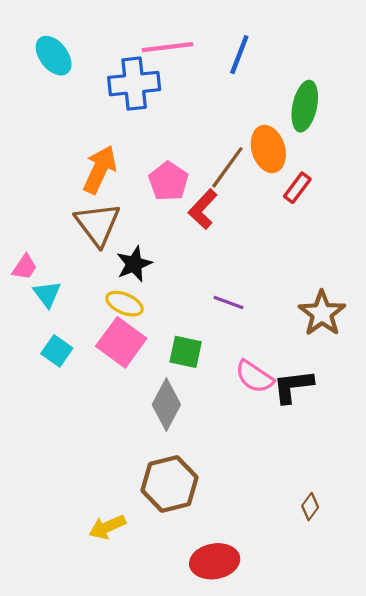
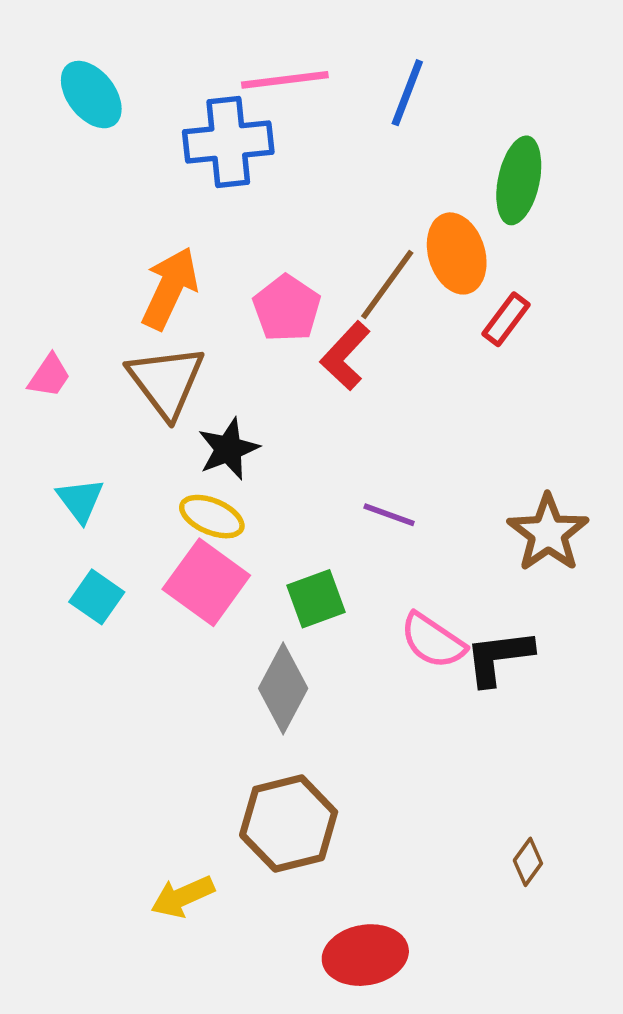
pink trapezoid: (25, 267) -> (49, 376), moved
green square: (186, 352) -> (316, 599), turned -32

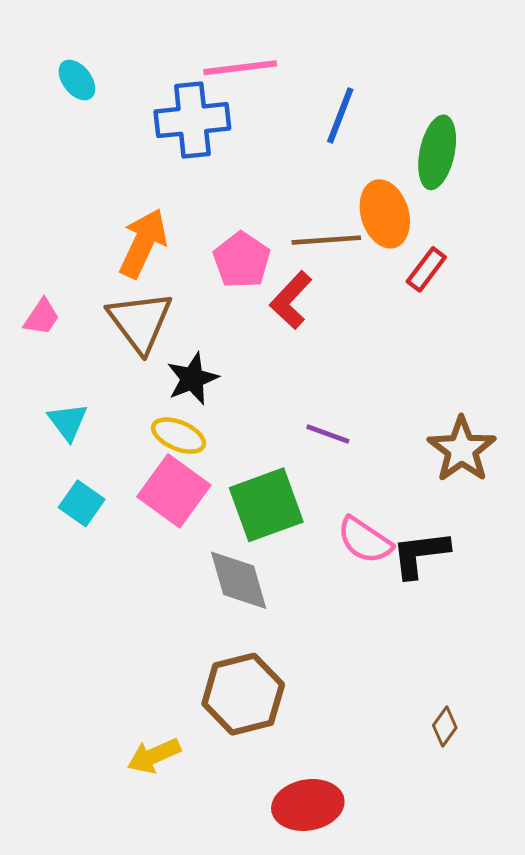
blue line: (407, 93) -> (340, 115), moved
cyan ellipse: (91, 95) -> (77, 80), size x0.7
brown line: (387, 285) -> (326, 240), turned 50
green square: (316, 599) -> (266, 505), size x1.5
gray diamond: (283, 688) -> (239, 580), turned -44

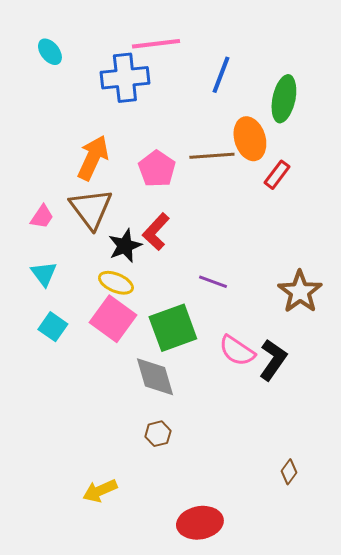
red L-shape: (291, 300) -> (156, 232), moved
pink trapezoid: (42, 317) -> (42, 217), moved
black L-shape: (420, 554) -> (273, 360), turned 132
brown hexagon: (243, 694) -> (158, 434), moved, size x0.5

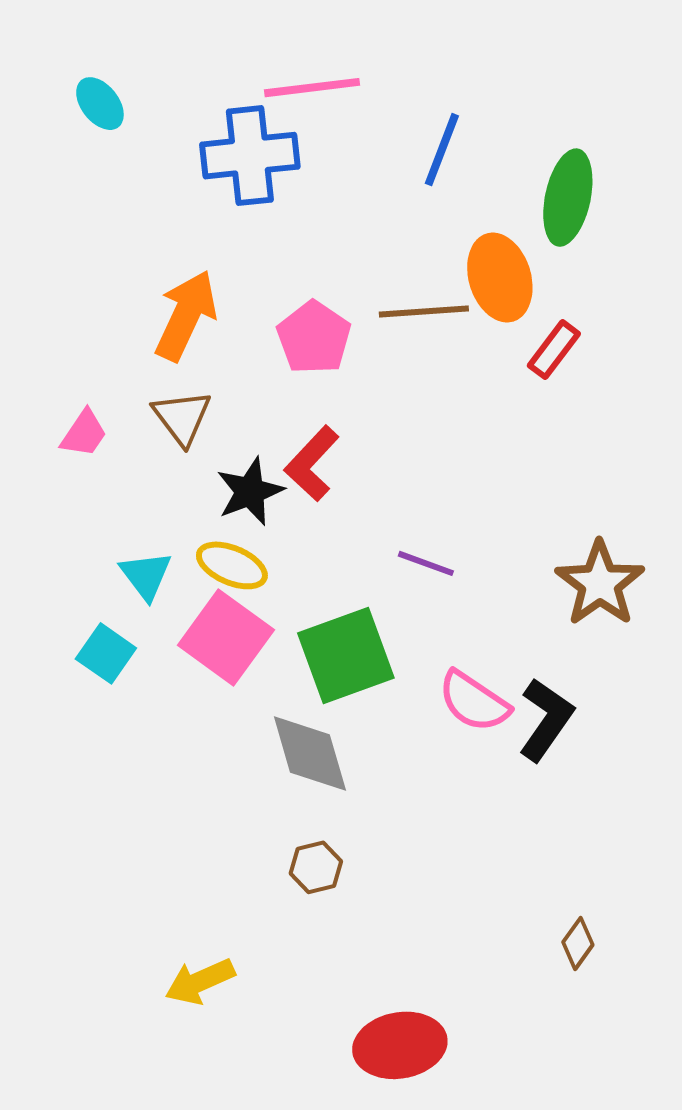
brown triangle: (91, 209) -> (182, 418), size x0.7
cyan triangle: (44, 274) -> (146, 575), moved

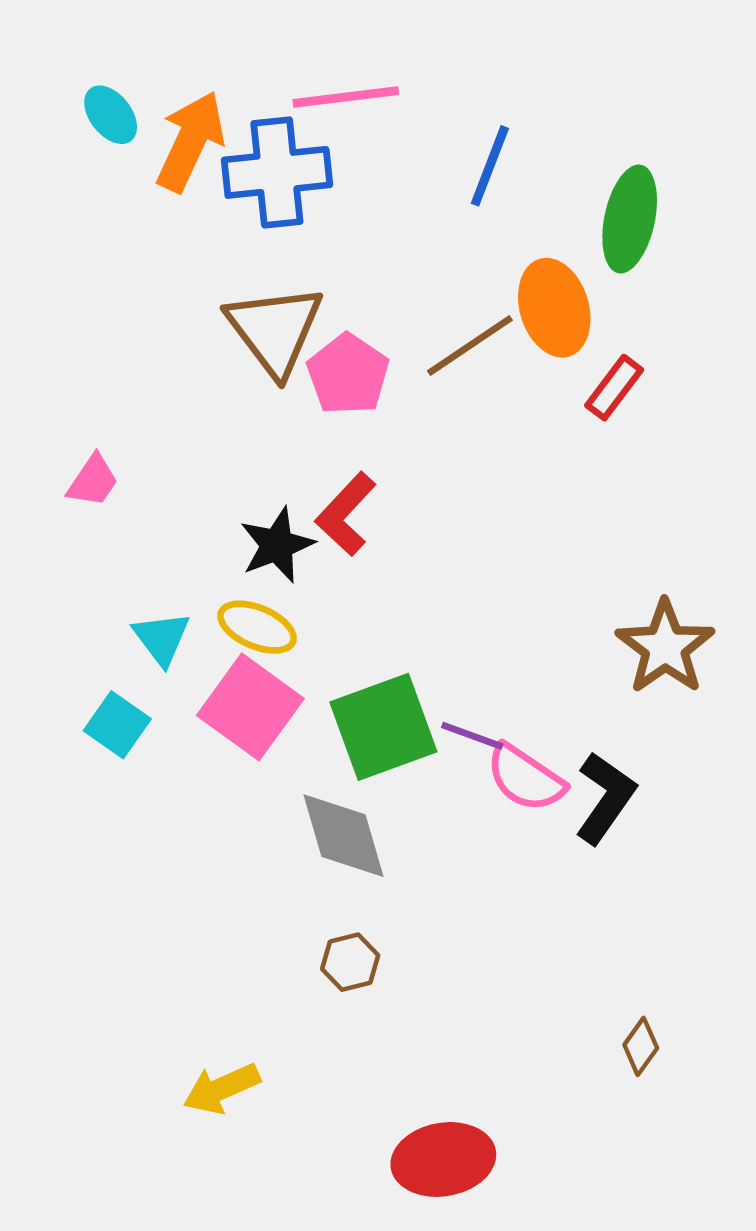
brown line: (424, 312) -> (470, 345), turned -30
orange arrow: (186, 316) -> (190, 141), moved
brown triangle: (182, 418) -> (275, 330), moved, size x1.5
purple line: (426, 563) -> (472, 736), moved

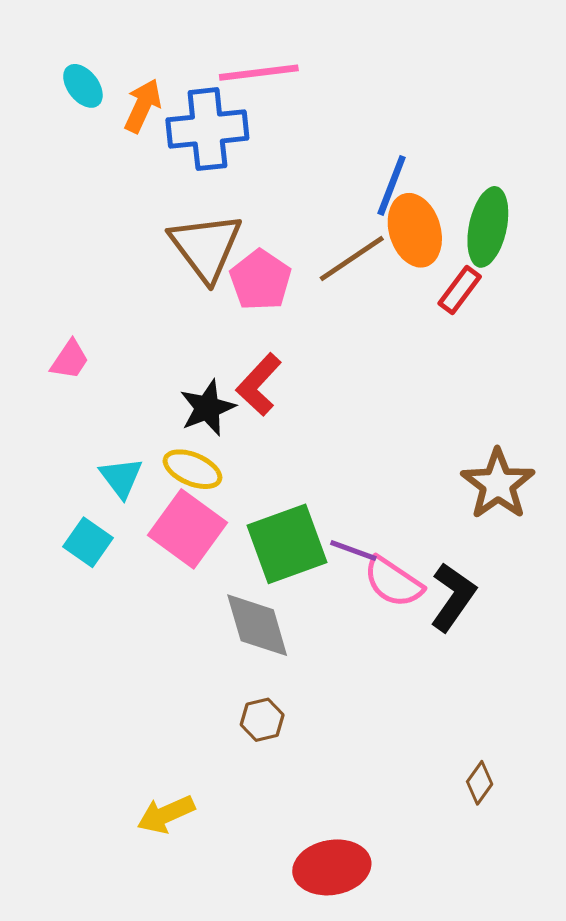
orange arrow: (190, 141) -> (143, 106), size x0.7
blue line: (490, 166) -> (392, 185), moved
green ellipse: (630, 219) -> (488, 227), moved

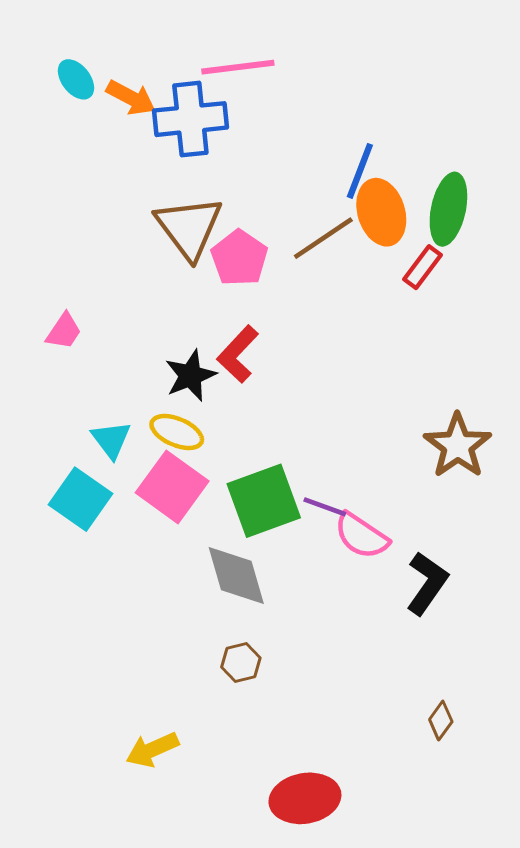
orange arrow: (143, 106) -> (131, 98), turned 93
cyan square: (88, 542) -> (81, 499), size x1.4
black L-shape: (453, 597) -> (427, 583), moved

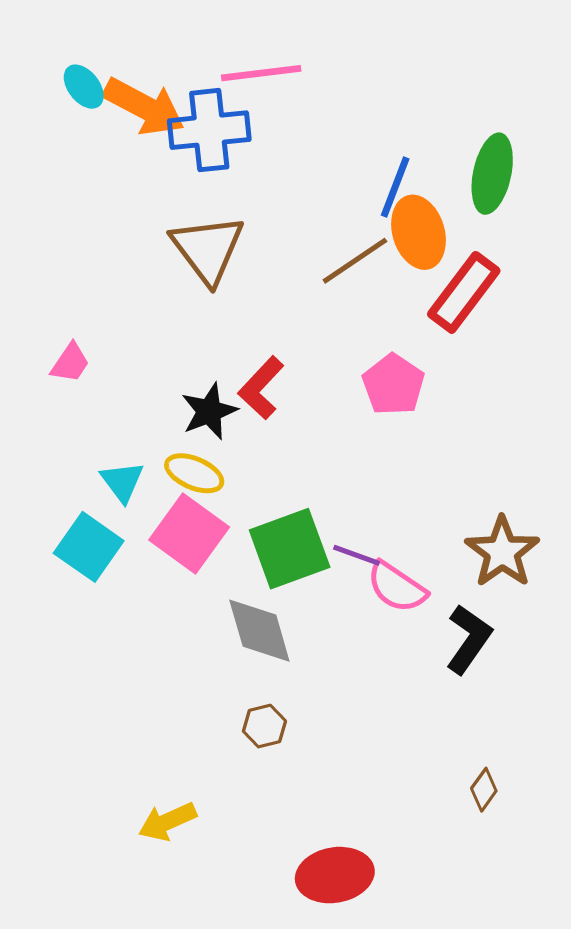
orange arrow: (131, 98) -> (144, 107), size x1.5
green ellipse: (448, 209) -> (492, 174), moved
pink pentagon: (239, 258) -> (393, 385), moved
red rectangle: (422, 267) -> (464, 292), size x1.6
brown star: (458, 446) -> (502, 552), moved

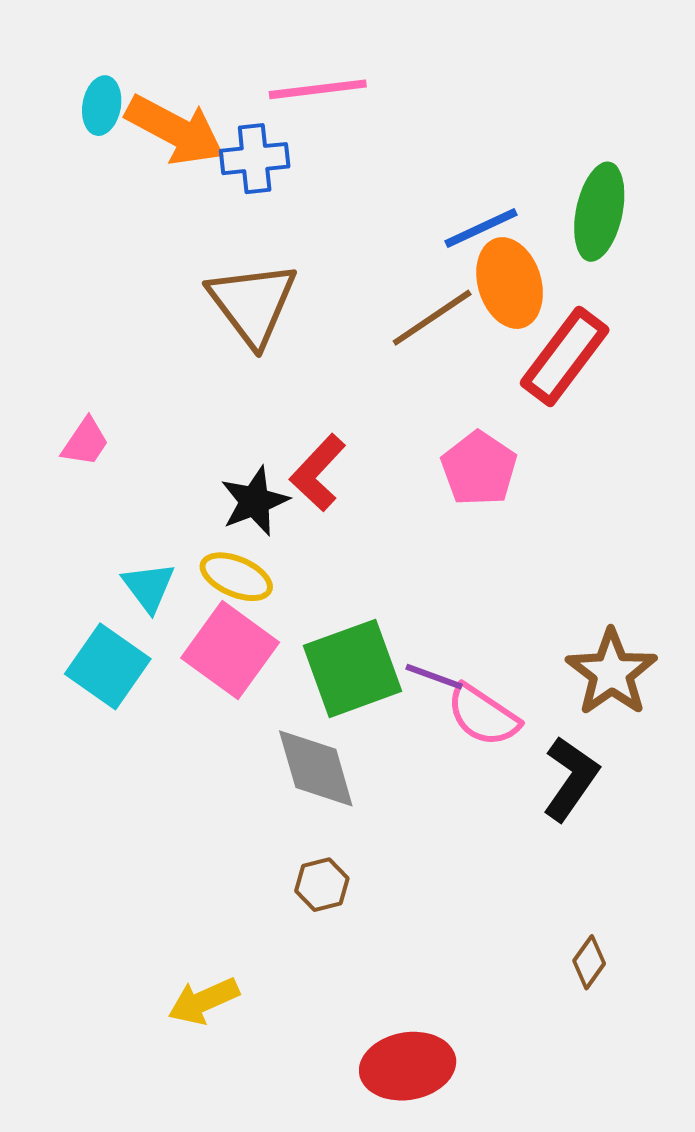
cyan ellipse: (84, 87) -> (102, 106), turned 48
blue cross: (209, 130) -> (255, 159), size x0.7
blue line: (395, 187) -> (481, 228), turned 44

